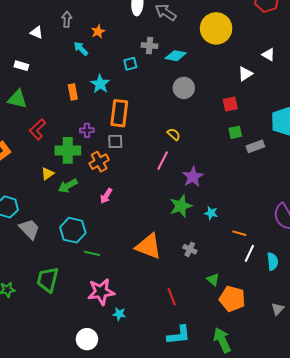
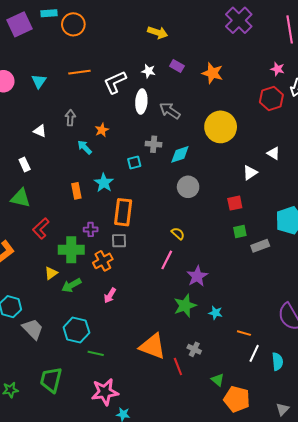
cyan diamond: (176, 56) -> (180, 154), turned -30
white rectangle: (21, 66) -> (25, 164), turned 48
red line: (172, 297) -> (178, 367), moved

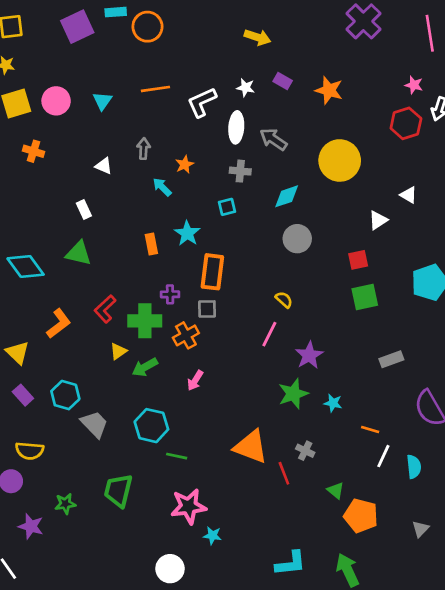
gray cross: (154, 144) -> (240, 171), moved
red L-shape: (41, 228) -> (105, 309), moved
green square: (240, 232) -> (365, 297), size x1.5
gray rectangle: (260, 246) -> (391, 359), moved

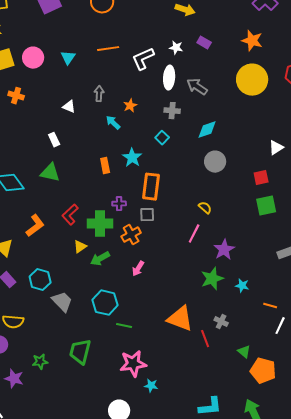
orange star: (329, 90) -> (252, 41), moved
yellow circle: (340, 160) -> (252, 80), moved
cyan square: (227, 207) -> (162, 138), turned -32

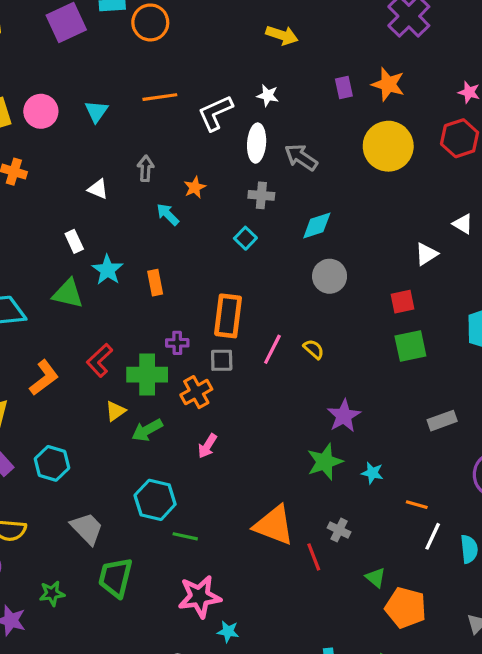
purple rectangle: (204, 43) -> (344, 87), moved, turned 48
cyan star: (132, 158) -> (107, 270), moved
pink line: (194, 234) -> (272, 349), moved
gray trapezoid: (62, 302) -> (87, 528), moved

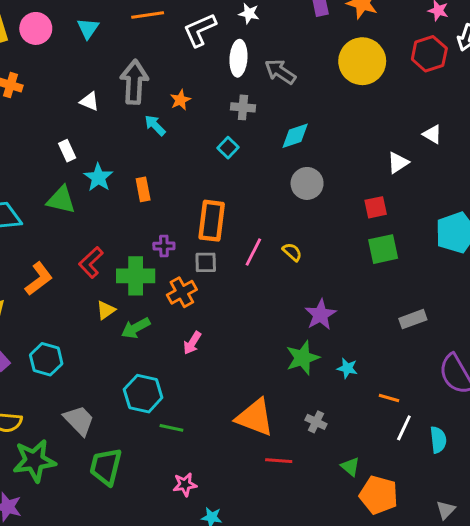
gray arrow: (146, 168) -> (134, 82), size x1.8
red line: (314, 557) -> (279, 461), moved, turned -65
green star: (52, 593) -> (34, 461), moved, size x1.8
pink star: (199, 597) -> (185, 485), size x0.6

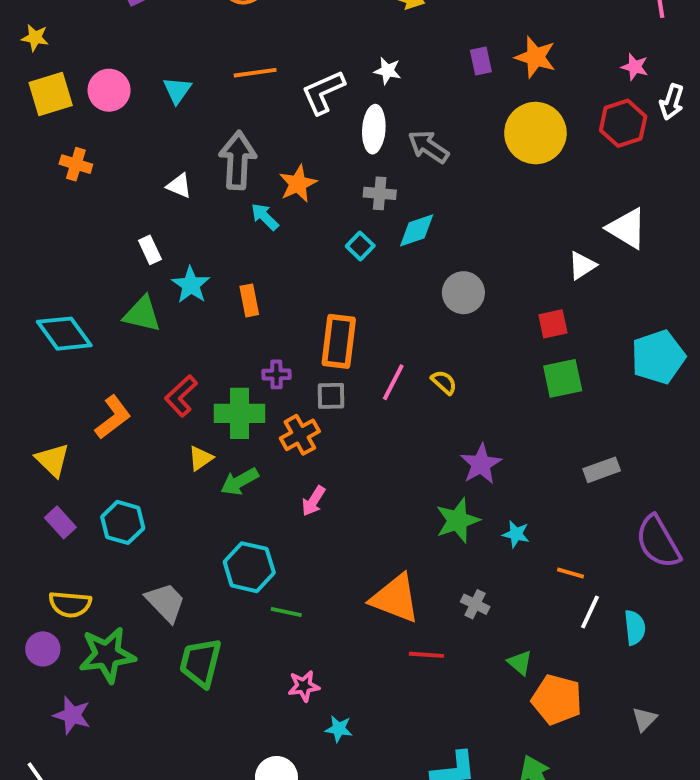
orange star: (180, 100) -> (298, 184), size x1.4
white triangle: (432, 134) -> (627, 228), size x1.6
cyan diamond: (295, 136) -> (417, 230), moved

